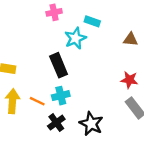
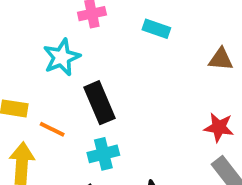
cyan star: (75, 38) -> (62, 57), moved
orange line: (37, 101) -> (52, 129), moved

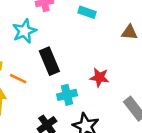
red star: (219, 127) -> (99, 77), moved
cyan cross: (103, 154) -> (67, 95), moved

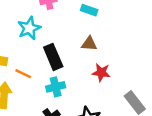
brown triangle: (130, 32) -> (89, 44), moved
cyan cross: (67, 95) -> (56, 87), moved

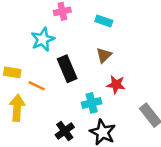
brown triangle: (89, 44) -> (104, 55), turned -49
cyan cross: (56, 87) -> (92, 103), moved

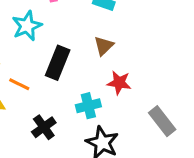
black rectangle: (67, 69) -> (58, 63), turned 45
black cross: (65, 131) -> (44, 127), moved

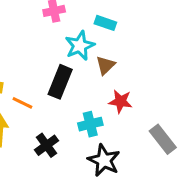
cyan star: (27, 26) -> (80, 46), moved

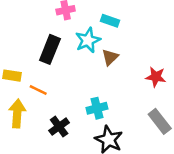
black rectangle: (60, 82) -> (50, 49), moved
red star: (121, 101) -> (156, 77), moved

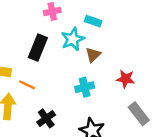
red star: (156, 77) -> (126, 79), moved
cyan cross: (97, 108) -> (85, 87), moved

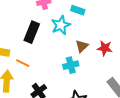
brown triangle: (93, 55) -> (82, 46), moved
red star: (126, 79) -> (105, 48), moved

